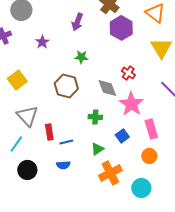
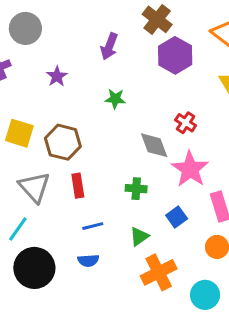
yellow square: (17, 80) -> (19, 133), turned -36
brown hexagon: (66, 86) -> (63, 142), moved
red rectangle: (49, 132) -> (78, 186), moved
black circle: (27, 170) -> (34, 268), size x1.4

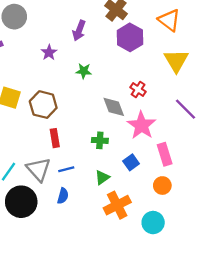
purple star: (57, 76) -> (49, 52), moved
gray triangle: (34, 187) -> (39, 169), moved
blue semicircle: (88, 260) -> (63, 196), turned -70

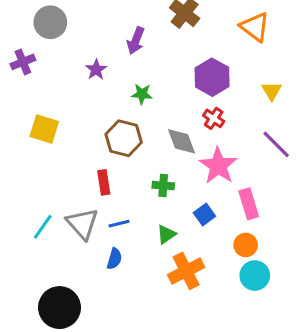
purple hexagon: (130, 37) -> (212, 77), moved
yellow triangle: (176, 61) -> (272, 91), moved, size x0.6
brown hexagon: (43, 105) -> (124, 138), moved
black circle: (21, 202) -> (59, 308), moved
cyan circle: (153, 223) -> (255, 276), moved

